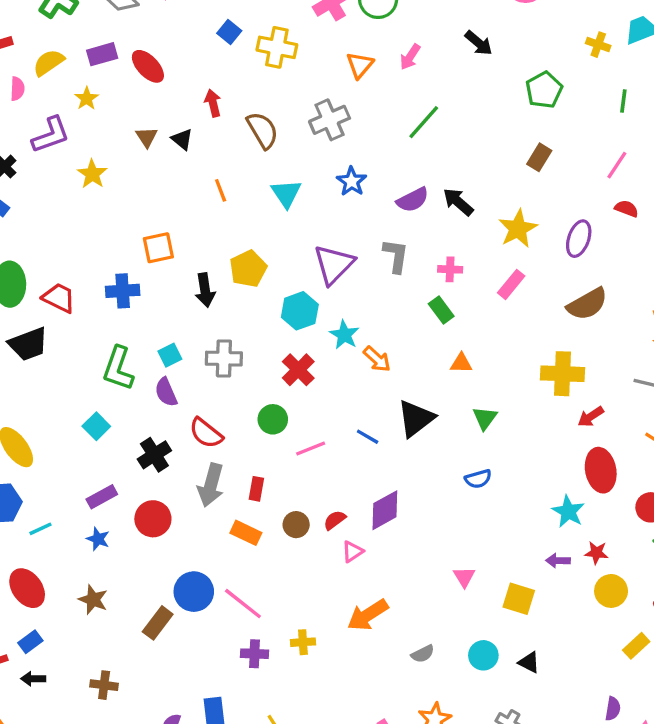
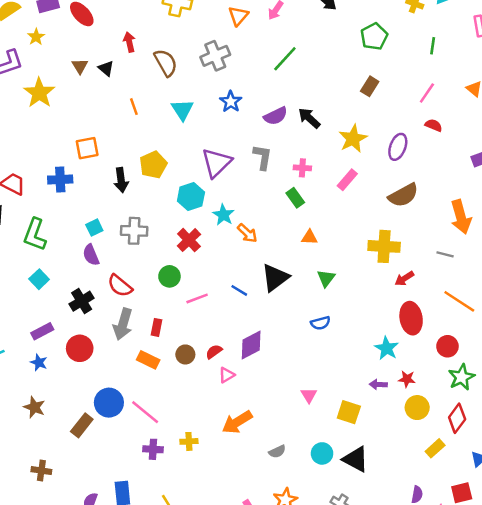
yellow star: (92, 174) -> (39, 93), size x1.4
green L-shape: (118, 368) -> (35, 235), moved
black triangle: (529, 662) -> (356, 459), size x1.6

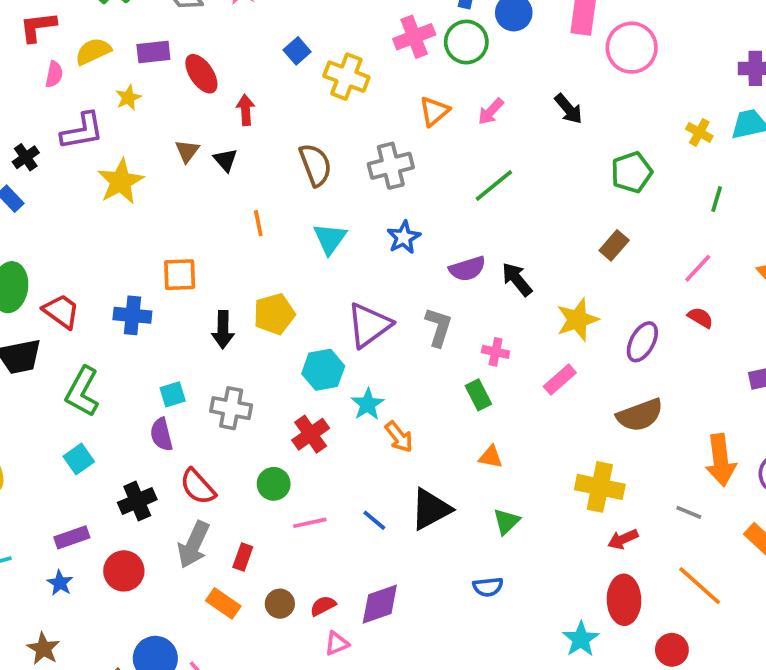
red arrow: (129, 42) -> (246, 110), moved

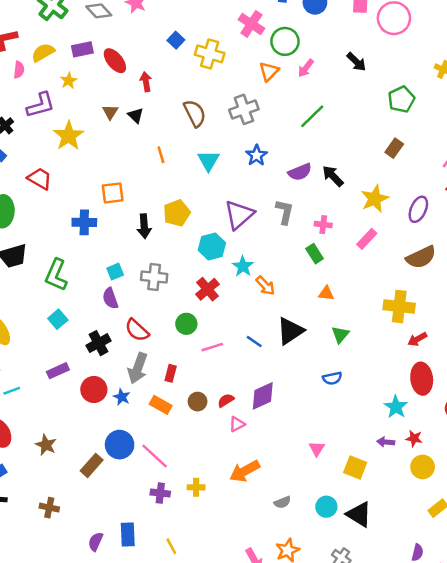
pink cross: (414, 37) -> (251, 24), turned -30
green circle: (466, 42) -> (285, 41), moved
red trapezoid: (61, 311) -> (40, 179), moved
blue star: (60, 583) -> (122, 397), moved

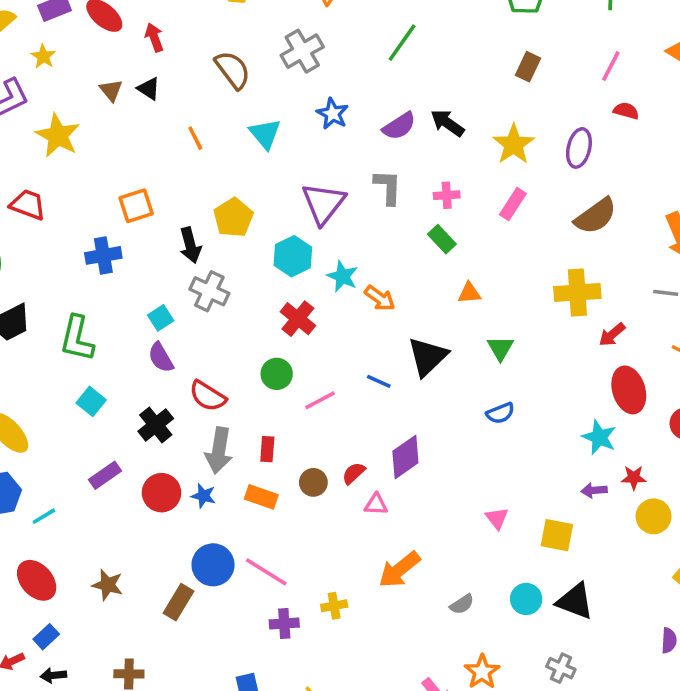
gray cross: (154, 277) -> (209, 291), moved, turned 30
pink triangle: (237, 424) -> (376, 504), turned 42

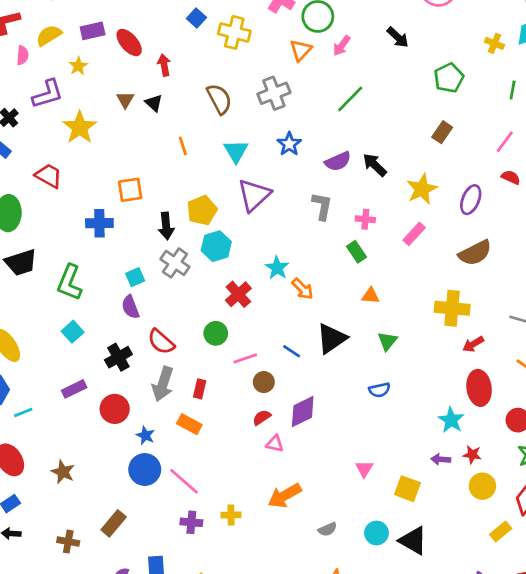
purple triangle: (323, 203) -> (254, 195), moved
cyan hexagon: (293, 256) -> (216, 246), moved
brown circle: (313, 482) -> (264, 382), moved
blue star: (203, 496) -> (145, 435), moved
brown rectangle: (178, 602) -> (114, 523), moved

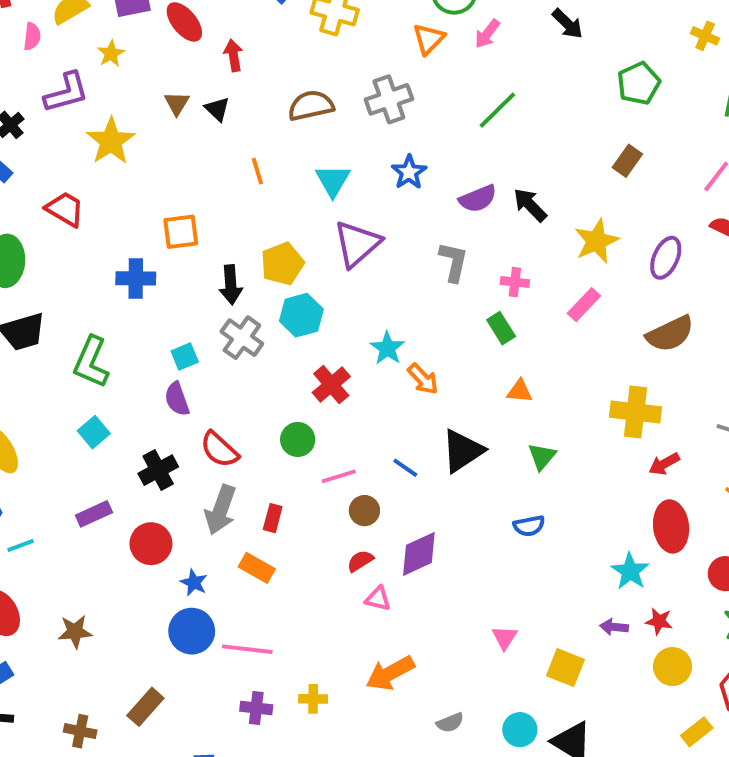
brown semicircle: (219, 99) -> (311, 106), turned -76
brown star: (63, 472) -> (75, 632), turned -30
pink line: (184, 481) -> (247, 649), turned -36

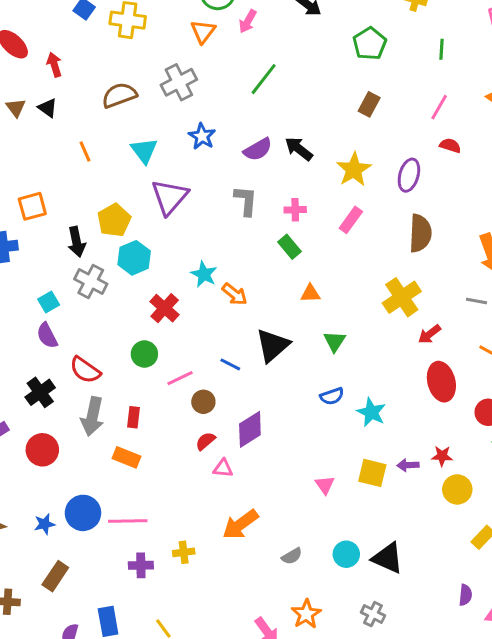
brown semicircle: (670, 334) -> (420, 233), turned -54
yellow cross: (635, 412) -> (402, 297), turned -33
cyan star: (630, 571) -> (371, 412), moved
blue star: (194, 583) -> (45, 524), moved, turned -30
yellow square: (565, 668) -> (372, 473), moved

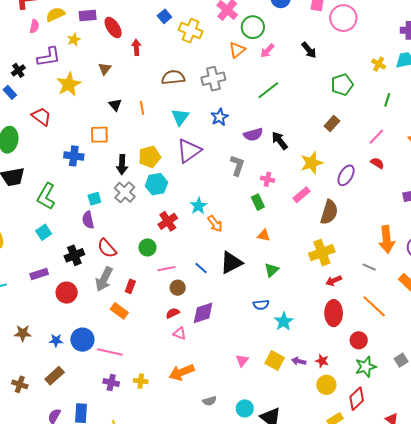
black triangle: (48, 108) -> (115, 105), moved
brown semicircle: (420, 233) -> (329, 212), moved

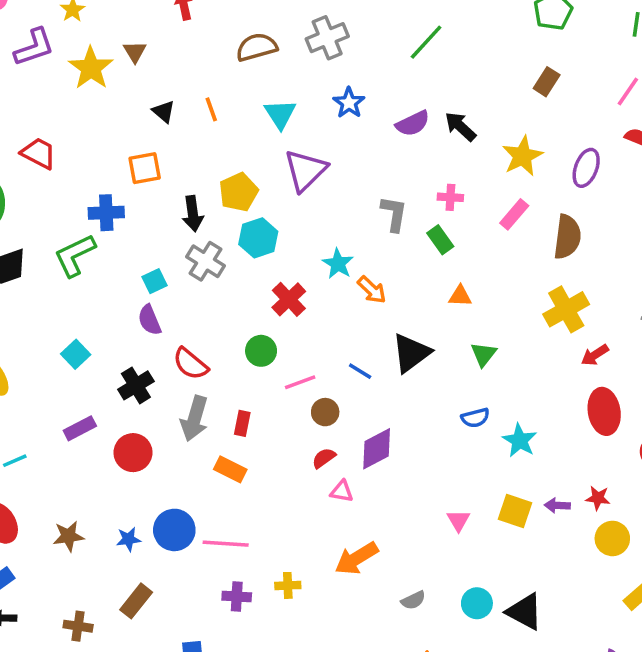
yellow star: (69, 84) -> (91, 68), moved
gray L-shape: (237, 165) -> (394, 214), moved
green L-shape: (46, 196) -> (75, 255), moved, turned 44

